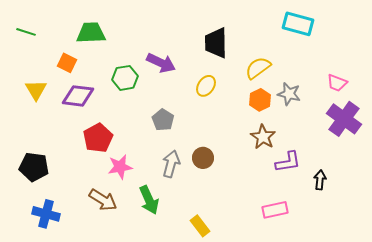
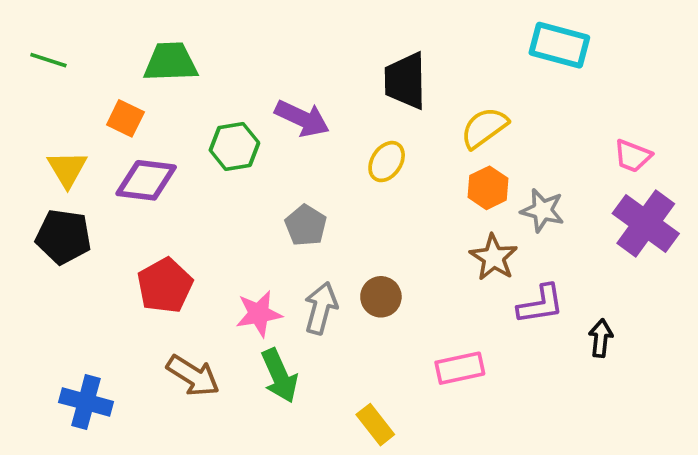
gray star: (289, 94) -> (542, 210), moved
red pentagon: (98, 138) -> (165, 286), moved
black pentagon: (34, 167) -> (63, 237), moved
pink star: (120, 167) -> (259, 314), moved
pink rectangle: (275, 210) -> (460, 368), moved

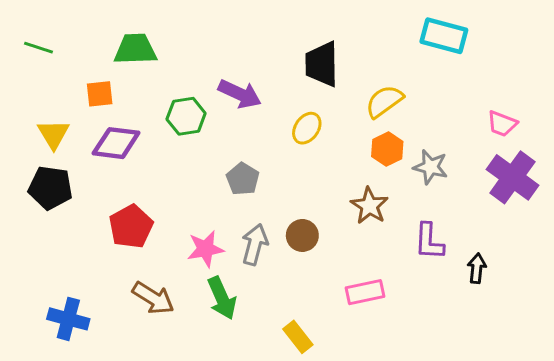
orange square: (125, 118) -> (100, 94), turned -32
brown star: (494, 257) -> (369, 206), moved
purple L-shape: (541, 304) -> (429, 241), turned 102

